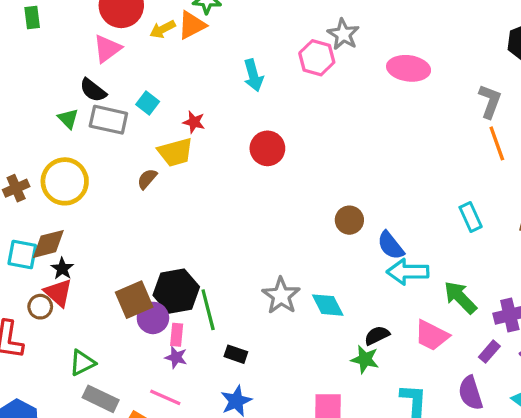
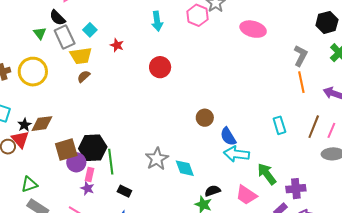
gray rectangle: (108, 120) -> (65, 37), turned 45
yellow trapezoid: (175, 152) -> (81, 56), moved
brown diamond: (48, 244) -> (42, 124), moved

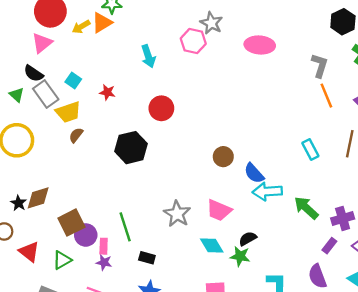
red triangle: (20, 139) -> (29, 252), moved
black hexagon: (93, 148) -> (131, 148), moved
cyan diamond: (185, 168) -> (212, 245), moved
green triangle: (29, 184) -> (62, 260), moved
pink trapezoid: (246, 195) -> (219, 210), moved

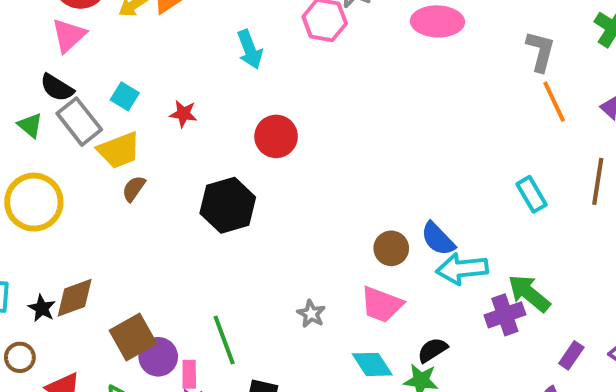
brown circle: (223, 157) -> (391, 248), moved
gray star: (177, 214) -> (311, 314), size x0.6
purple cross: (343, 218) -> (505, 315), moved

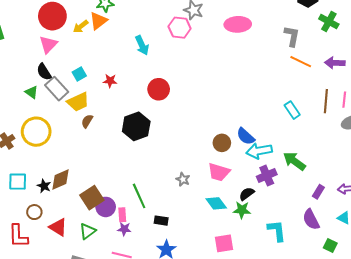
black semicircle: (57, 88) -> (44, 72), turned 30
cyan square: (125, 96) -> (79, 74), turned 32
orange line: (554, 102) -> (301, 62), turned -35
purple cross: (505, 315) -> (267, 175), moved

